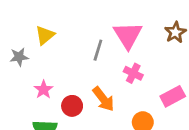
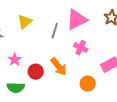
yellow triangle: (45, 35) -> (25, 22), moved
pink triangle: (128, 35) -> (77, 20), turned 35

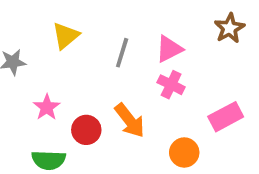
pink triangle: (77, 20) -> (169, 49), moved, size x0.7

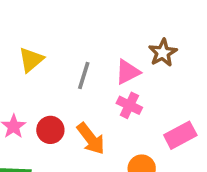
brown star: (229, 28) -> (163, 53), moved
red circle: (86, 130) -> (50, 130), moved

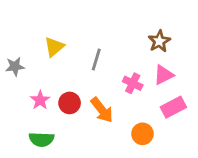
pink triangle: (128, 72) -> (164, 75), moved

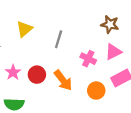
brown star: (159, 41) -> (110, 24), turned -30
orange circle: (142, 134) -> (96, 91), moved

